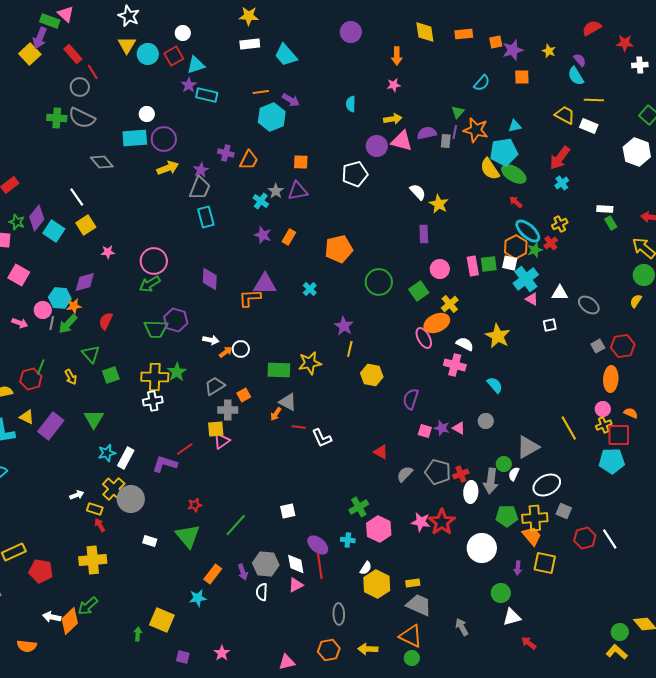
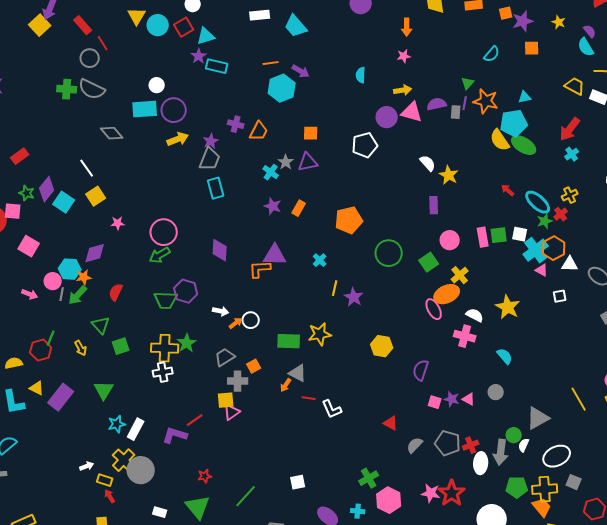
red arrow: (516, 202) -> (508, 190), moved
orange hexagon: (516, 247) -> (554, 248), moved
yellow line: (350, 349) -> (335, 288), moved

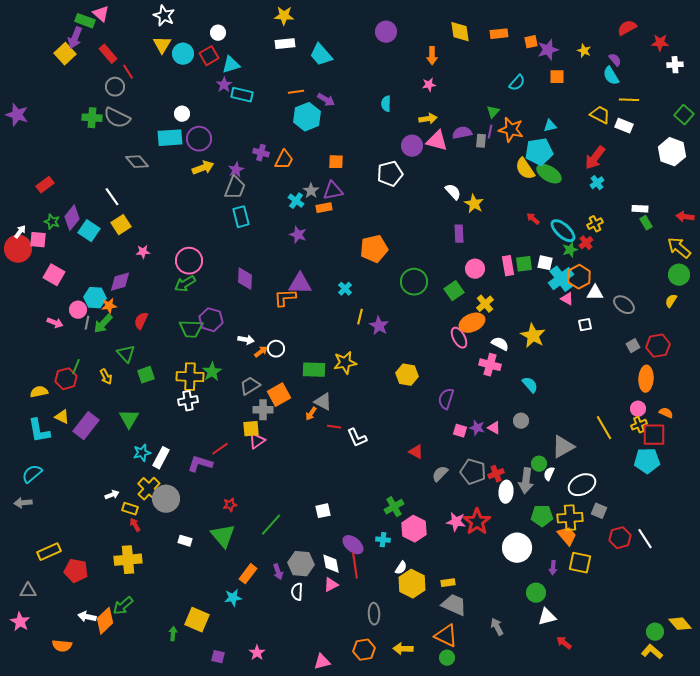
orange rectangle: (299, 208) -> (324, 208), moved, turned 49
orange square: (254, 366) -> (279, 395), size x1.6

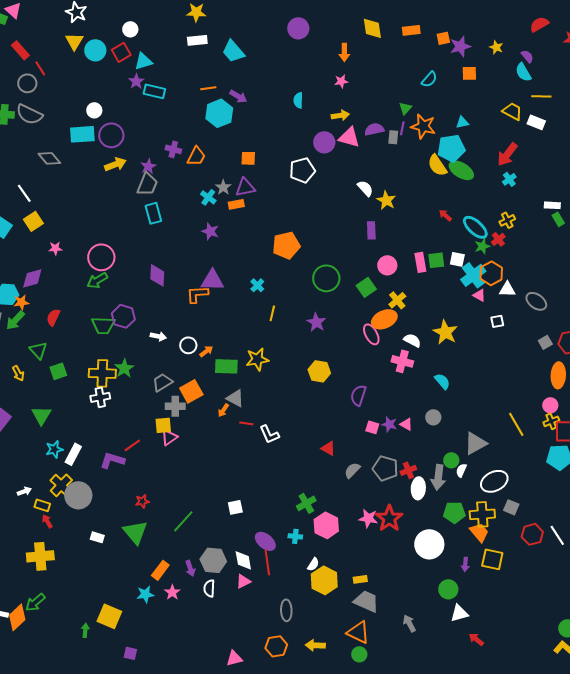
purple star: (379, 326) -> (316, 322), moved
orange arrow: (261, 352) -> (206, 351), moved
pink star: (257, 653) -> (172, 592), moved

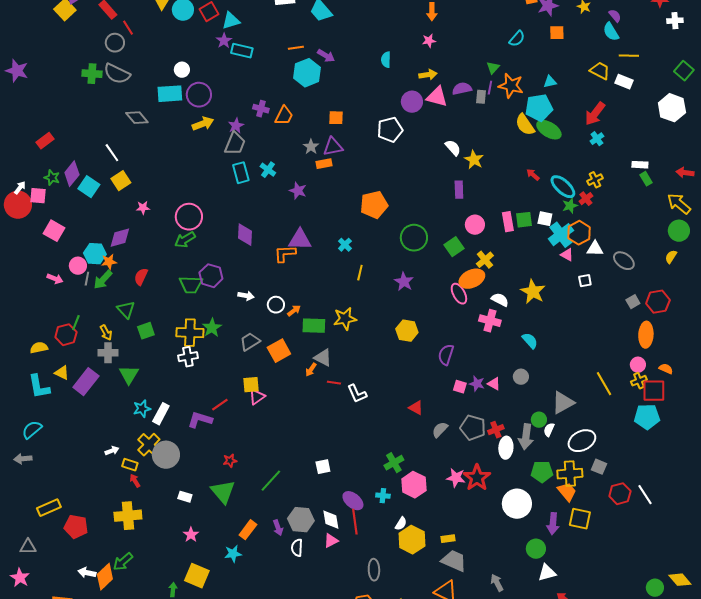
cyan cross: (208, 197) -> (268, 170), moved
gray cross: (175, 406) -> (108, 353), moved
purple arrow: (465, 564) -> (553, 524), size x1.5
pink star: (172, 592) -> (191, 535), moved

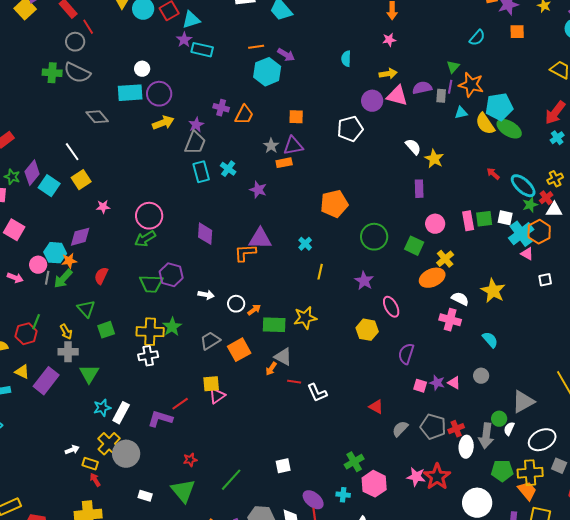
cyan triangle: (550, 82) -> (461, 113), moved
green square: (454, 247) -> (414, 246), turned -30
white triangle: (595, 249) -> (554, 210), moved
pink ellipse: (459, 294) -> (391, 307), moved

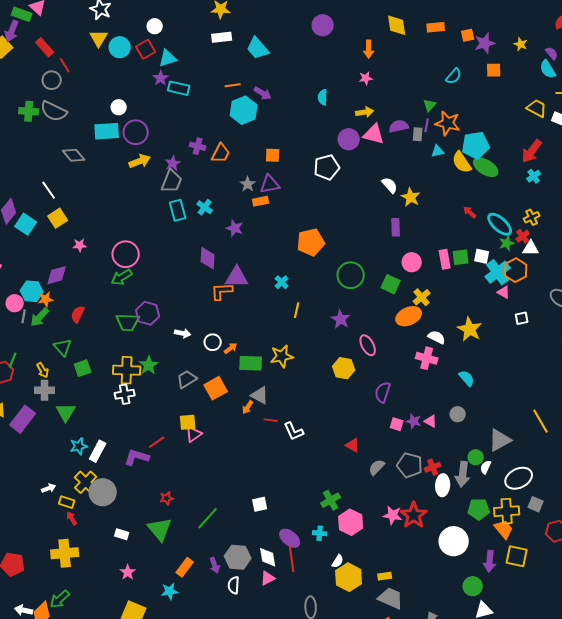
purple diamond: (205, 234) -> (208, 258), moved

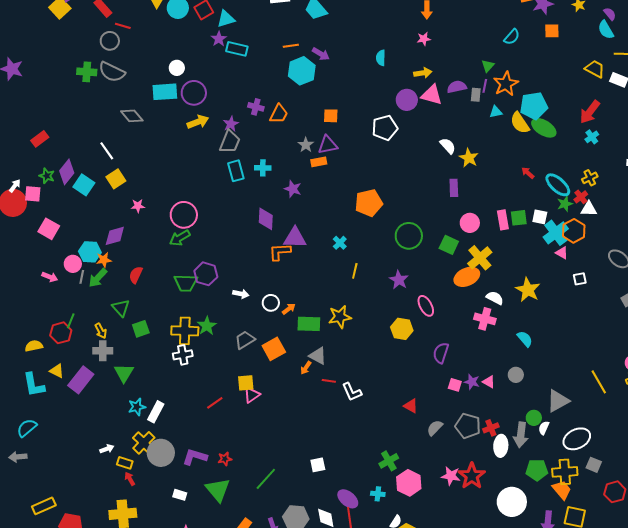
red line: (65, 65) -> (123, 26), turned -42
orange star: (448, 123) -> (506, 84), turned 30
cyan cross: (205, 207) -> (263, 168), turned -35
yellow cross: (422, 297) -> (480, 258), size x1.4
purple L-shape: (137, 457) -> (195, 457), moved

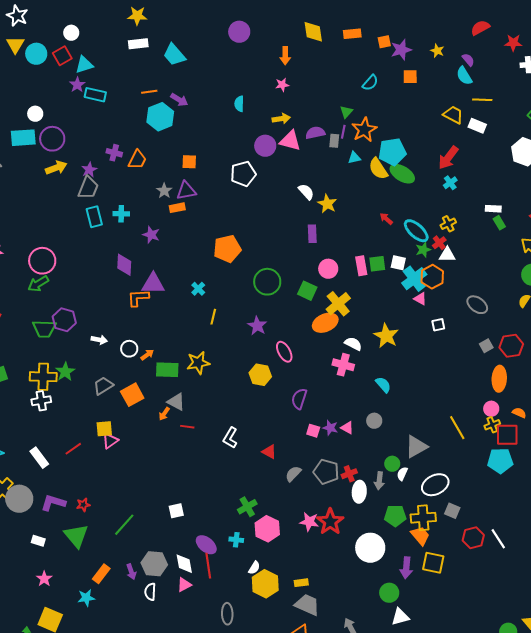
white L-shape: (352, 392) -> (230, 438), moved, turned 55
white rectangle: (156, 412) -> (39, 458), moved, turned -65
gray arrow: (521, 435) -> (379, 481), size x0.7

